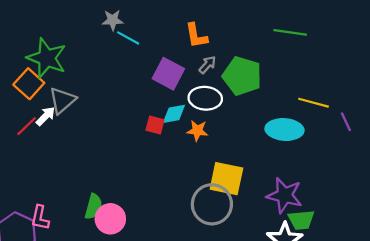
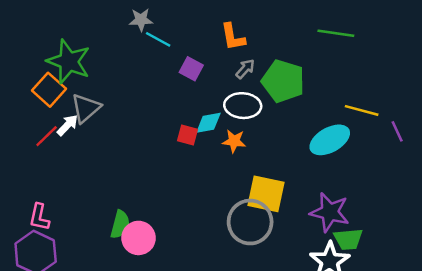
purple square: (168, 74) -> (191, 69), moved, size x0.7
cyan ellipse: (284, 129) -> (330, 140), turned -33
pink L-shape: (40, 218) -> (39, 217), moved

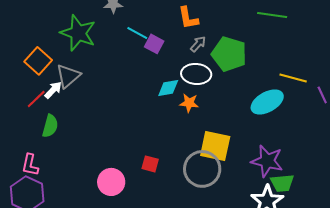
cyan line: (158, 39) -> (137, 33), moved
green star: (69, 61) -> (78, 33), moved
red square: (188, 135) -> (150, 164), moved
green semicircle: (120, 224) -> (50, 126), moved

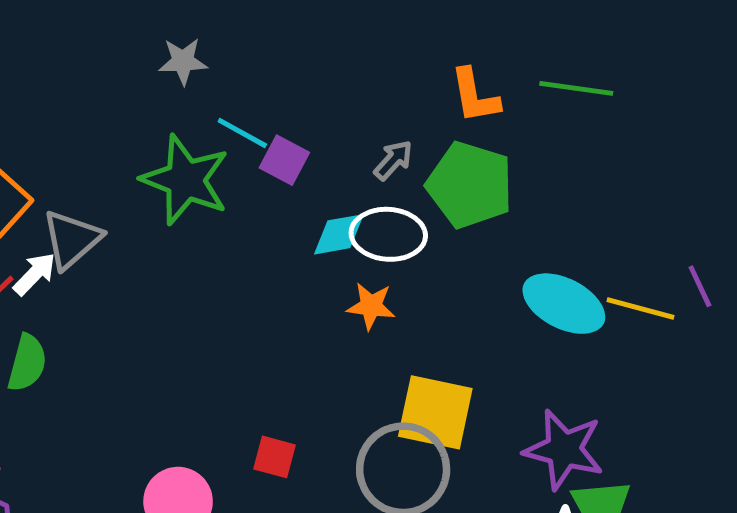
orange L-shape: (188, 18) -> (475, 96), moved
green star: (78, 33) -> (185, 180), moved
yellow line: (293, 78) -> (641, 309), moved
cyan diamond: (168, 88) -> (339, 234), moved
cyan ellipse: (267, 102) -> (564, 304), turned 56

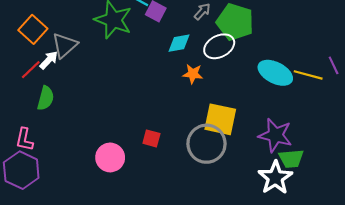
white ellipse: (388, 234) -> (219, 46), moved, turned -32

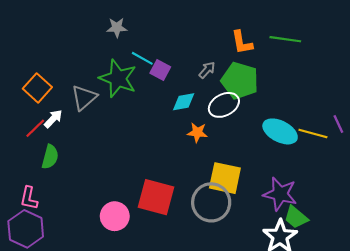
gray triangle: (65, 45) -> (84, 98), moved
red square: (151, 138) -> (156, 197), size x2.0
green trapezoid: (291, 159) -> (296, 217), turned 45

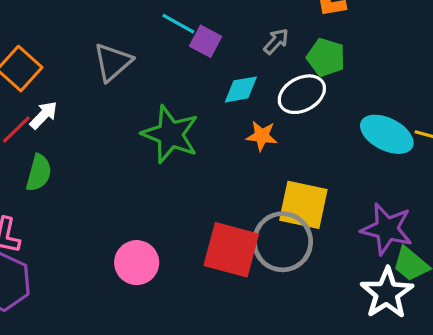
green star: (118, 78) -> (170, 134), moved
green pentagon: (240, 81) -> (326, 57), size x0.7
gray triangle: (84, 98) -> (113, 62), moved
red square: (156, 197) -> (231, 250), moved

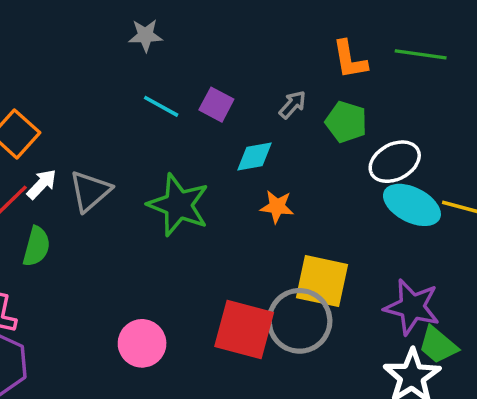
cyan line: (178, 24) -> (161, 106), moved
gray triangle: (113, 62) -> (90, 191), moved
white ellipse: (302, 94) -> (395, 162), moved

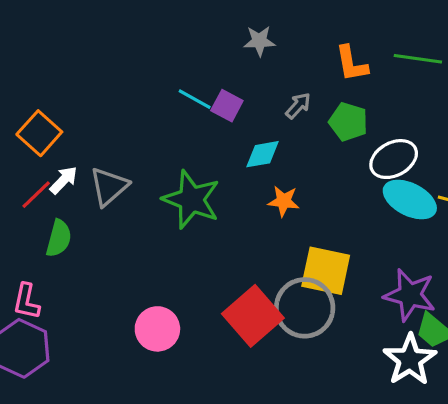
gray star: (145, 35) -> (259, 41), moved
cyan line: (161, 106) -> (195, 99), moved
red square: (244, 330) -> (253, 316), turned 34

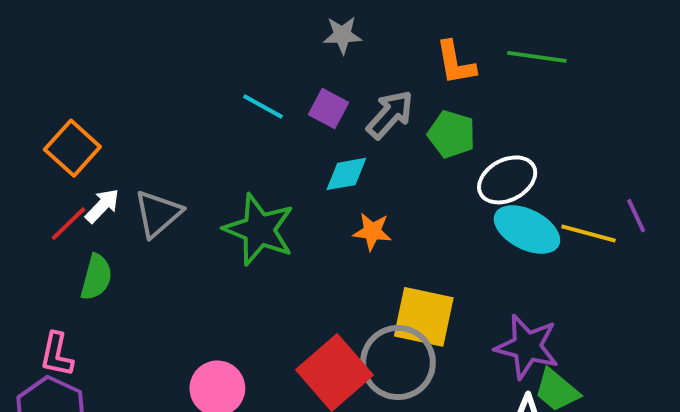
purple square: (227, 106) -> (329, 108), moved
gray arrow: (298, 106) -> (390, 114), size x1.5

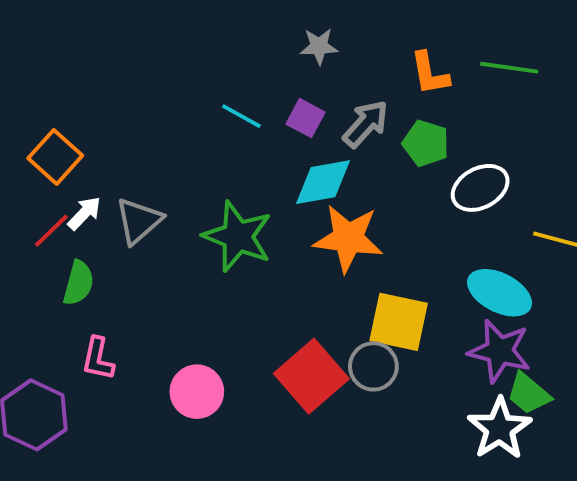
cyan diamond: (346, 174) -> (323, 182), size x1.4
cyan ellipse: (527, 230) -> (500, 293), moved
orange star: (372, 232) -> (348, 238), size x1.8
pink L-shape: (57, 355) -> (98, 359), moved
gray circle: (398, 363) -> (373, 366), size x0.7

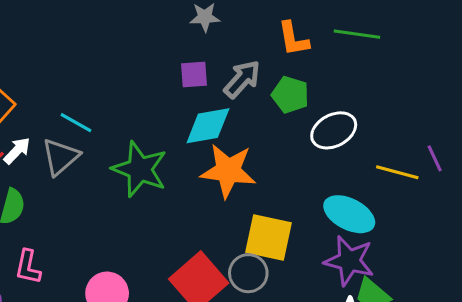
cyan line: (241, 116) -> (76, 123), moved
purple square: (305, 118) -> (194, 75), turned -32

